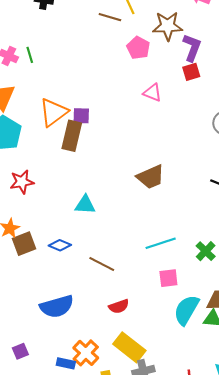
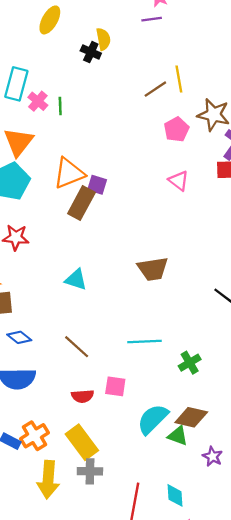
brown line: (110, 17) -> (155, 89), turned -65
blue diamond: (60, 245) -> (19, 337), moved
pink square: (168, 278) -> (115, 386), moved

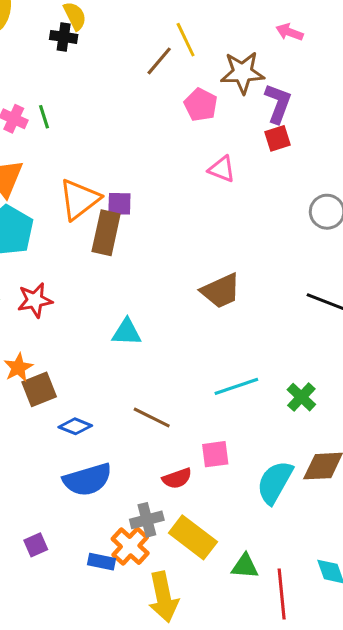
green triangle: (178, 436) -> (245, 566), moved
gray cross: (90, 471) -> (147, 520), moved

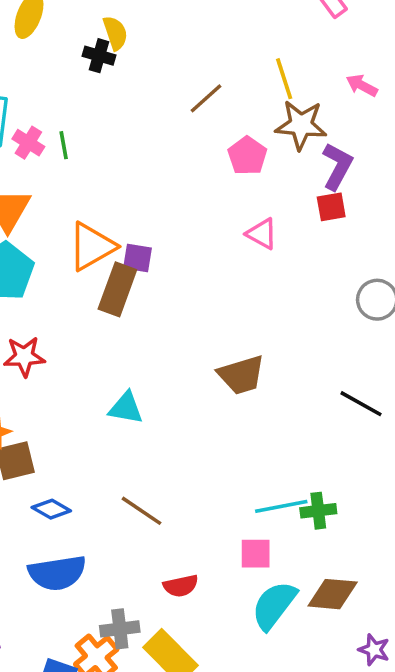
yellow line: (186, 40) -> (284, 79), moved
cyan line: (236, 386) -> (281, 506), moved
green cross: (301, 397) -> (318, 511), turned 32
pink square: (215, 454) -> (256, 554), moved
red semicircle: (177, 478) -> (181, 586), moved

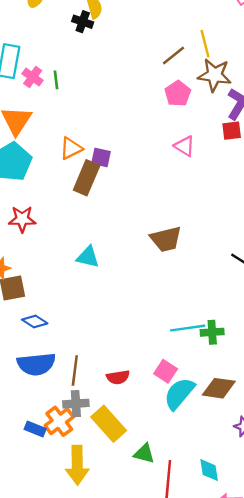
brown line: (206, 98) -> (173, 56), moved
orange triangle: (92, 246) -> (71, 148), size x0.7
brown line: (141, 511) -> (75, 370), moved, turned 60
pink square: (256, 554) -> (166, 371), moved, turned 30

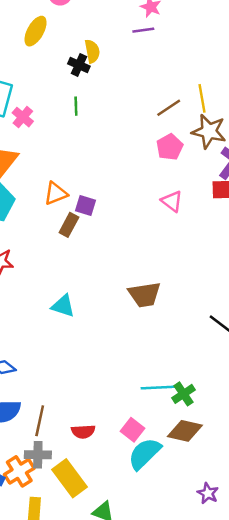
green line: (56, 80) -> (76, 106), moved
brown rectangle: (87, 178) -> (69, 225), size x0.7
green cross: (212, 332) -> (184, 394), turned -35
brown diamond: (219, 388) -> (185, 431), moved

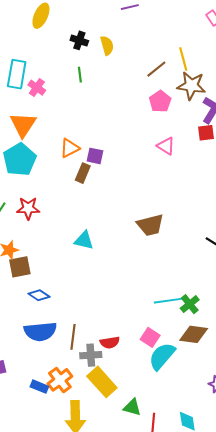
yellow semicircle: (92, 51) -> (107, 45), moved
gray cross: (38, 455) -> (91, 355), moved

